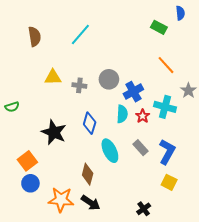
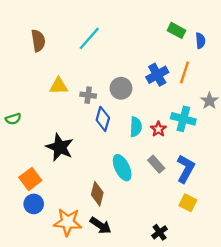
blue semicircle: (180, 13) -> (200, 41), moved
orange line: (166, 65) -> (184, 72), turned 60
blue cross: (133, 92) -> (157, 75), moved
blue diamond: (90, 123) -> (103, 119), moved

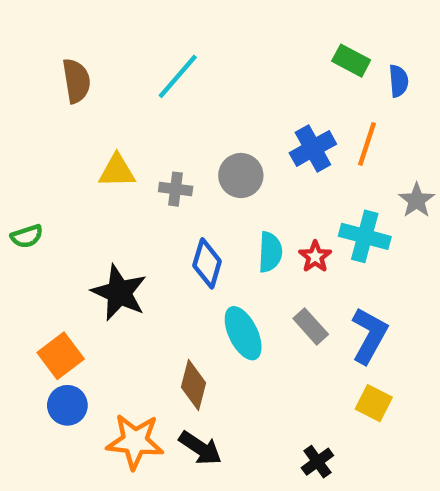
blue diamond: (103, 119) -> (207, 263), moved

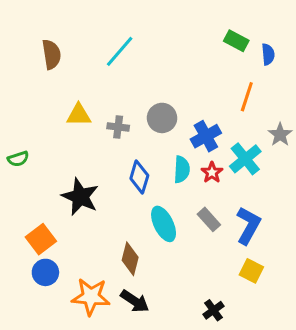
blue cross: (313, 148) -> (206, 136), moved
cyan cross: (365, 236) -> (245, 159), turned 36

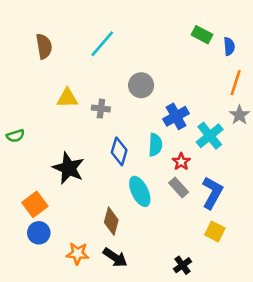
orange line: (247, 97) -> (236, 83), moved
gray circle: (162, 118) -> (141, 85), moved
red star: (212, 172) -> (181, 162), moved
orange star: (91, 297) -> (78, 254), size x0.7

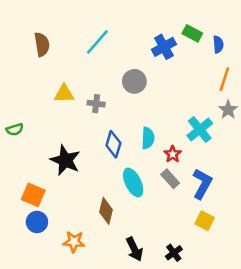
blue cross: (176, 116) -> (164, 47), moved
orange square: (35, 204) -> (33, 195), turned -30
black arrow: (115, 257) -> (134, 249), moved, turned 30

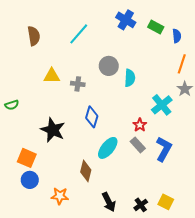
blue cross: (164, 47) -> (126, 20), moved, turned -30
cyan semicircle: (148, 138) -> (130, 78), moved
cyan ellipse: (133, 183) -> (108, 148), turned 65
yellow square: (205, 221) -> (166, 202), moved

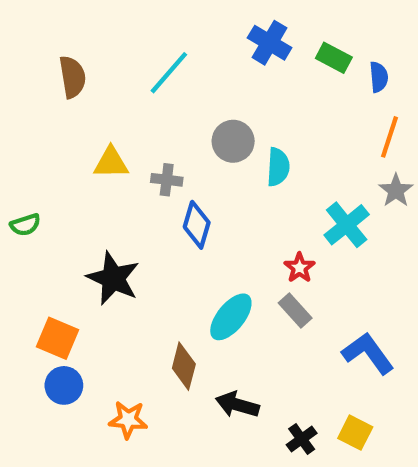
blue diamond: (92, 117) -> (197, 225), moved
blue L-shape: (164, 149) -> (368, 353), moved, turned -65
black arrow: (109, 202) -> (237, 405), moved, turned 132

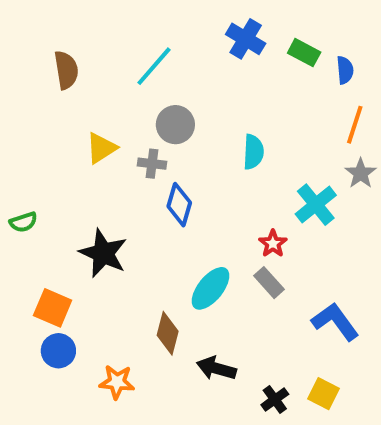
gray circle: (233, 141) -> (175, 125), moved
yellow triangle: (111, 163) -> (101, 148), turned -32
green semicircle: (25, 225) -> (23, 222), moved

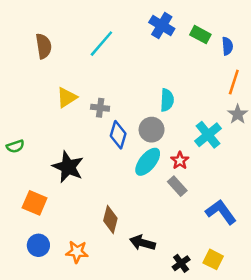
gray circle: (175, 125) -> (152, 130), moved
cyan ellipse: (210, 288) -> (148, 162), moved
blue circle: (58, 351) -> (38, 245), moved

